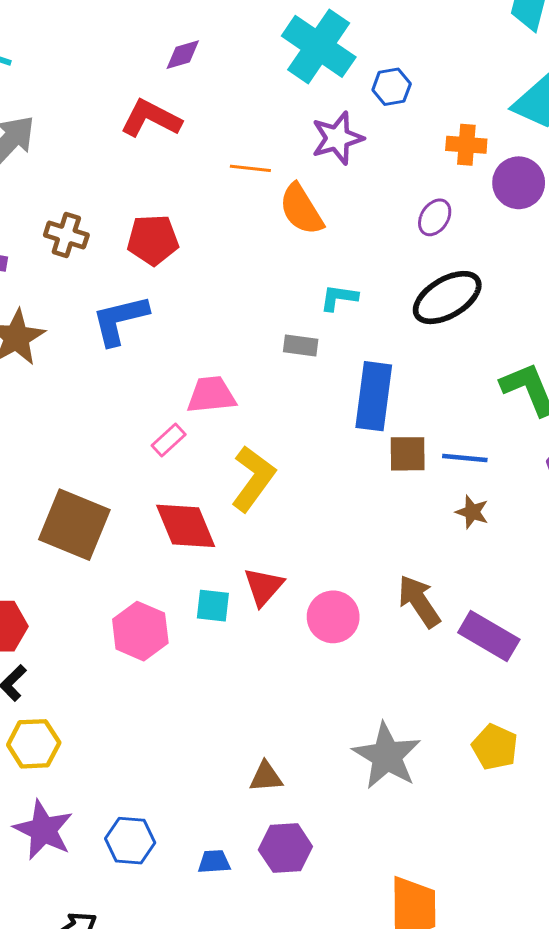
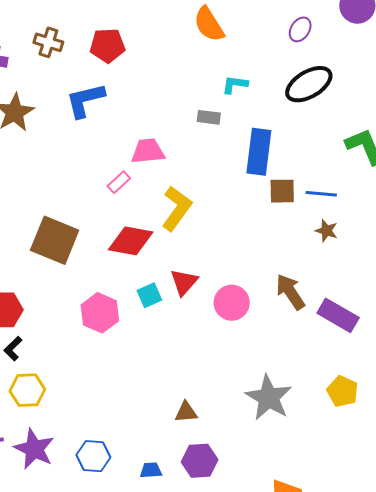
red diamond: (186, 526) -> (131, 241), turned -57
cyan square: (213, 606) -> (149, 295), turned -30

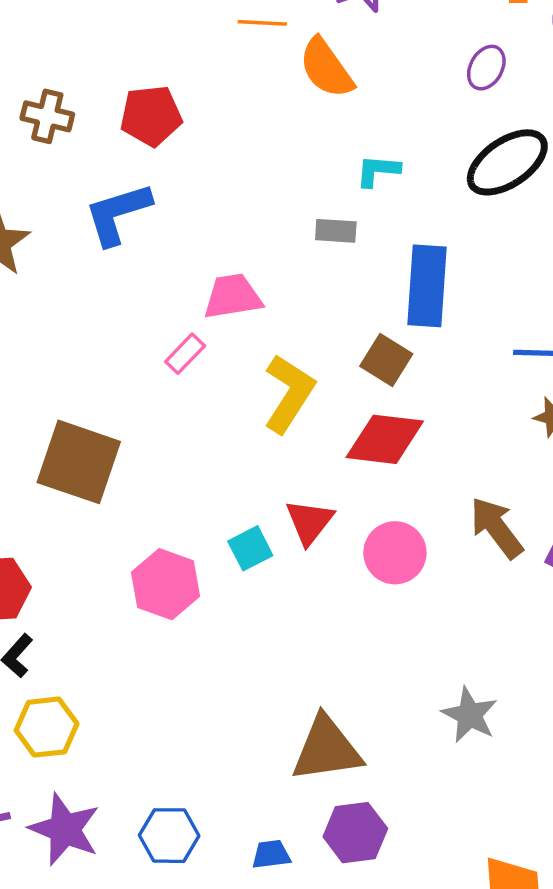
brown square: (282, 191) -> (386, 360), moved, turned 36
red diamond: (131, 241) -> (385, 439), moved
gray star: (269, 398) -> (470, 715), size x0.7
brown triangle: (186, 412) -> (327, 749), size x1.8

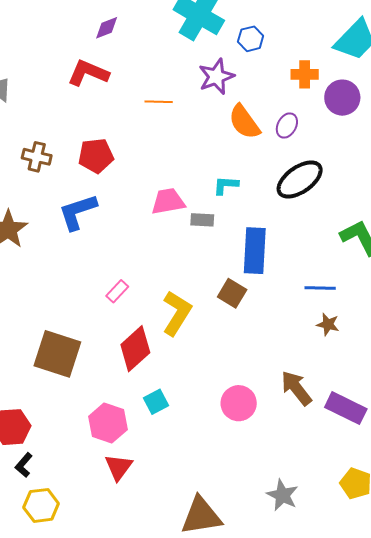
orange semicircle: (326, 68) -> (244, 122), moved
pink trapezoid: (233, 297) -> (168, 201), moved
red diamond: (385, 439) -> (135, 349), moved, turned -48
red triangle: (309, 522) -> (119, 467), moved

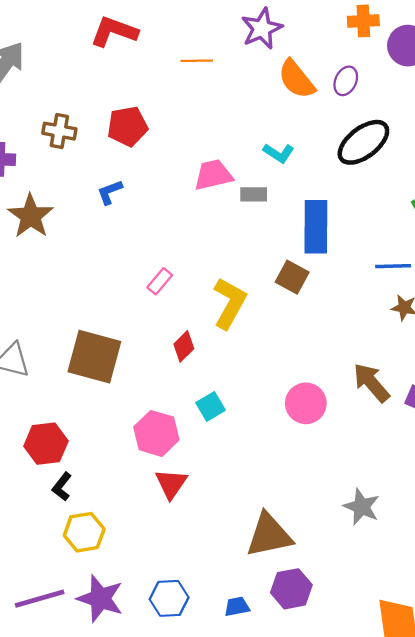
cyan L-shape: (226, 185) -> (279, 153), turned -148
blue L-shape: (78, 212) -> (110, 192), size x0.6
red diamond: (135, 349) -> (184, 346), size x0.6

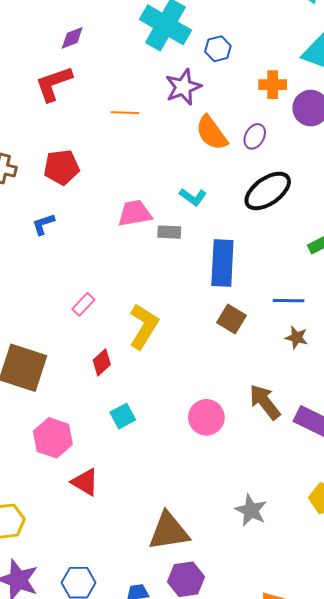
red L-shape: (114, 32) -> (54, 84), turned -42
brown square: (292, 277) -> (231, 319), moved
pink hexagon: (156, 433) -> (53, 438), moved
red triangle: (171, 484) -> (85, 482), turned -36

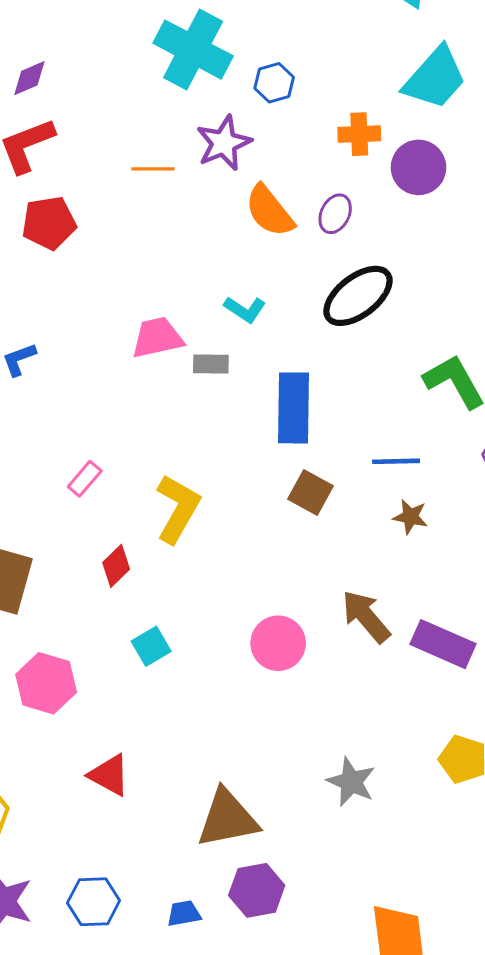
purple diamond: (72, 38) -> (29, 78), moved
orange line: (125, 113) -> (153, 169), moved
red pentagon: (62, 167) -> (49, 223), moved
red triangle: (85, 482) -> (109, 775), moved

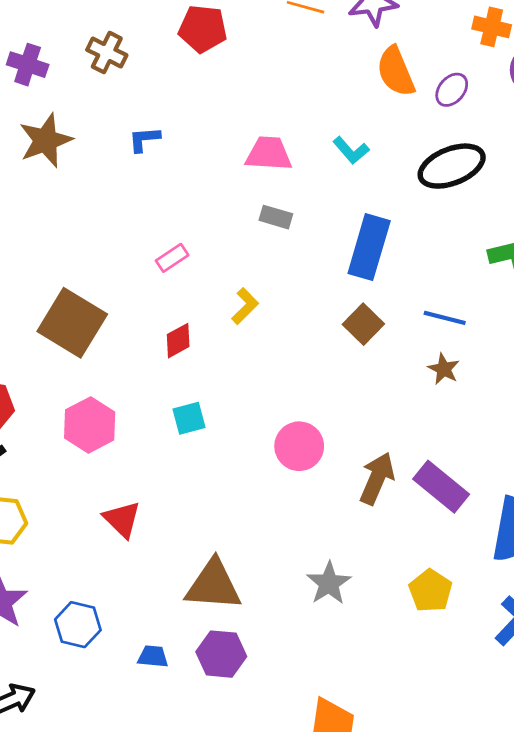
gray rectangle: (211, 364) -> (276, 217), moved
yellow L-shape: (178, 509) -> (245, 306), size x0.6
brown arrow: (366, 616) -> (377, 478), moved, turned 48

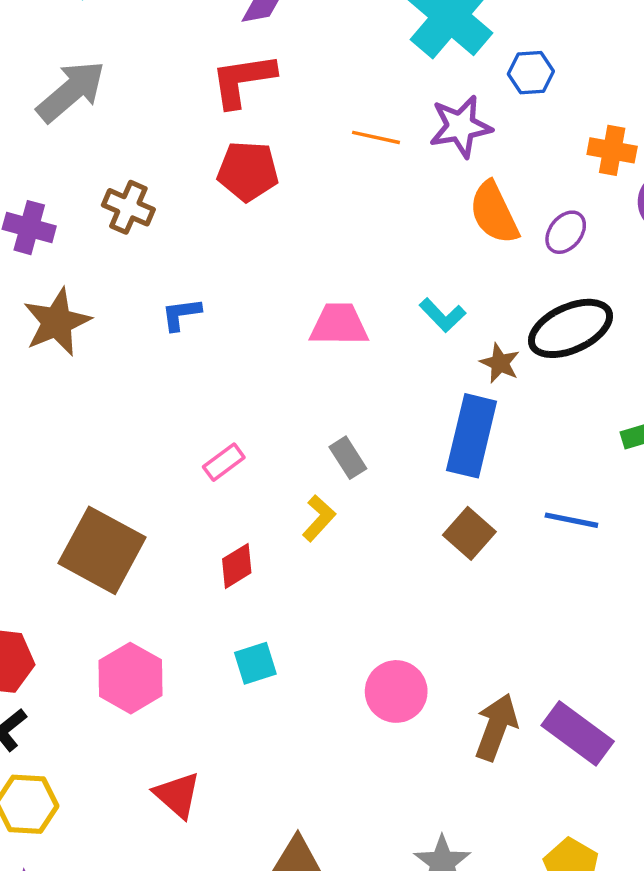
gray rectangle: (276, 217) -> (348, 458), moved, turned 44
brown star: (444, 369) -> (500, 363), moved

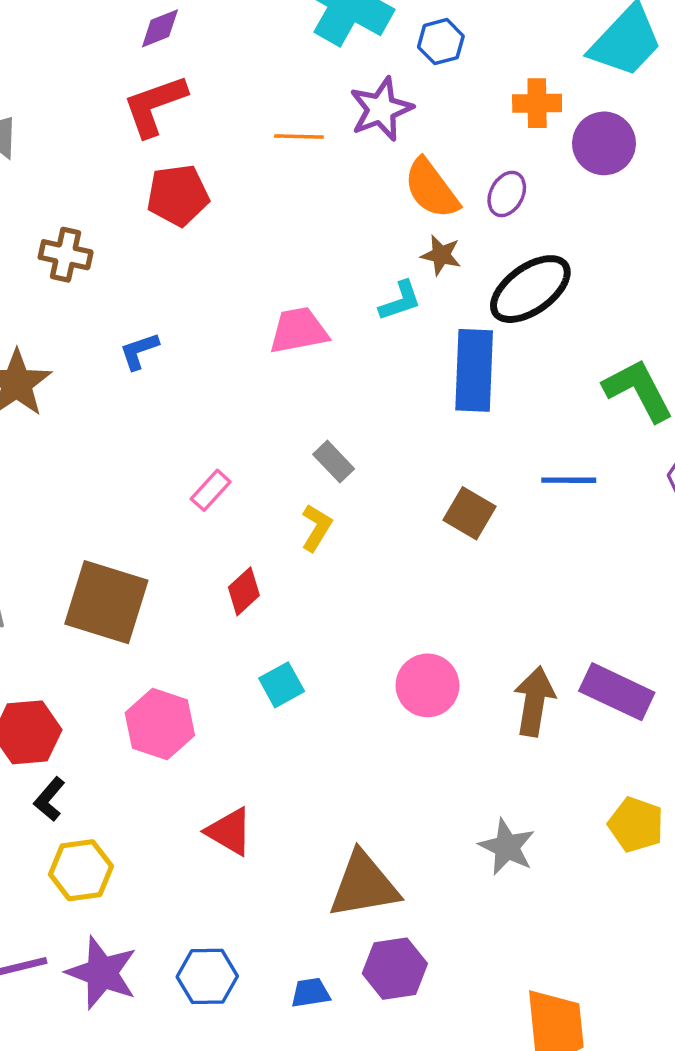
cyan L-shape: (443, 315) -> (400, 301), turned -54
brown star: (500, 363) -> (441, 255), moved
blue rectangle: (472, 436) -> (474, 370), moved

